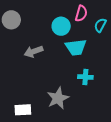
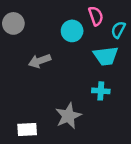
pink semicircle: (81, 13) -> (96, 16), turned -35
cyan trapezoid: (76, 47) -> (106, 56), moved

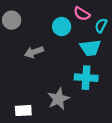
pink semicircle: (96, 16) -> (82, 14), turned 140
cyan cross: (101, 91) -> (86, 78), size x1.5

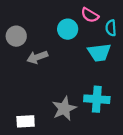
gray circle: (12, 20) -> (16, 36), moved
cyan semicircle: (101, 25) -> (111, 28), turned -32
cyan cross: (86, 78) -> (97, 99), moved

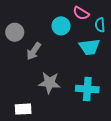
gray arrow: (37, 57) -> (34, 51), turned -36
gray star: (64, 109) -> (49, 83), moved, turned 30

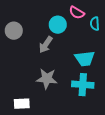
cyan trapezoid: (89, 47) -> (85, 59), moved
gray arrow: (34, 51) -> (46, 45), moved

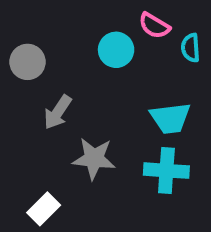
gray arrow: (46, 45) -> (58, 112), moved
white rectangle: (22, 104) -> (44, 209), turned -42

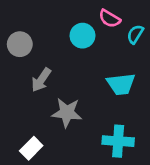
cyan semicircle: (191, 48) -> (135, 34), turned 36
cyan cross: (166, 171) -> (118, 141), moved

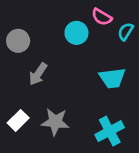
gray star: (67, 113) -> (55, 122), moved
cyan cross: (118, 141) -> (110, 131), turned -32
white rectangle: (31, 148) -> (18, 120), moved

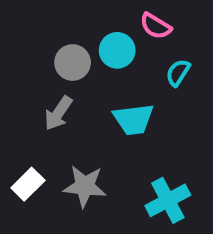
cyan semicircle: (126, 32) -> (178, 73), moved
gray circle: (18, 41) -> (73, 63), moved
cyan trapezoid: (112, 78) -> (133, 119), moved

